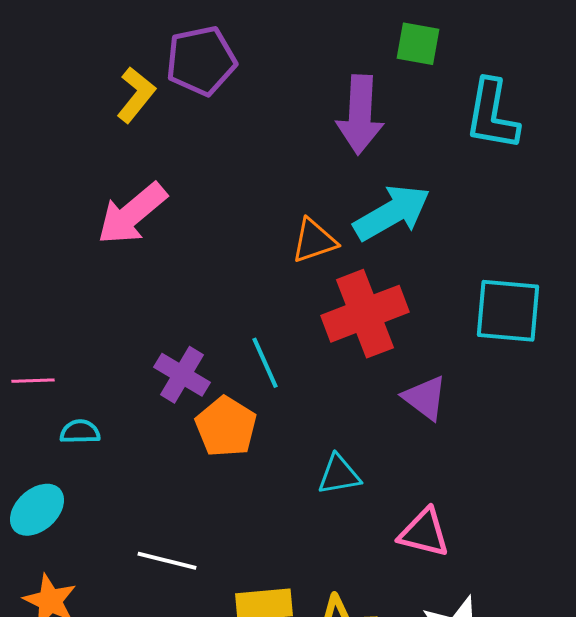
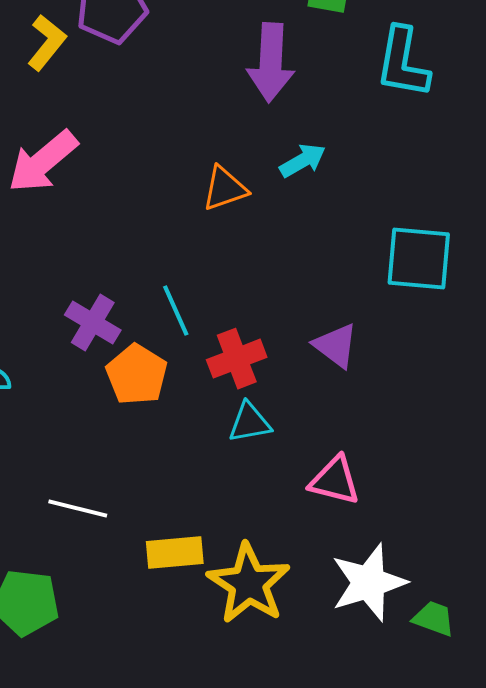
cyan arrow: (392, 213) -> (303, 161), size x0.6
red cross: (365, 314) -> (237, 359), moved, size x0.7

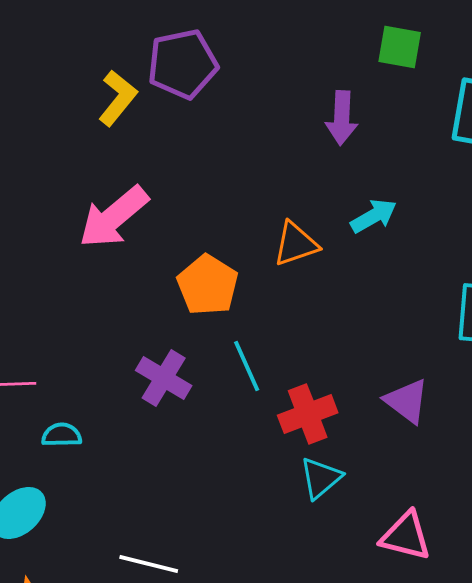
purple arrow: (271, 63) -> (342, 118), size x0.7
orange pentagon: (137, 375) -> (208, 285), moved
cyan triangle: (250, 423) -> (321, 478), turned -30

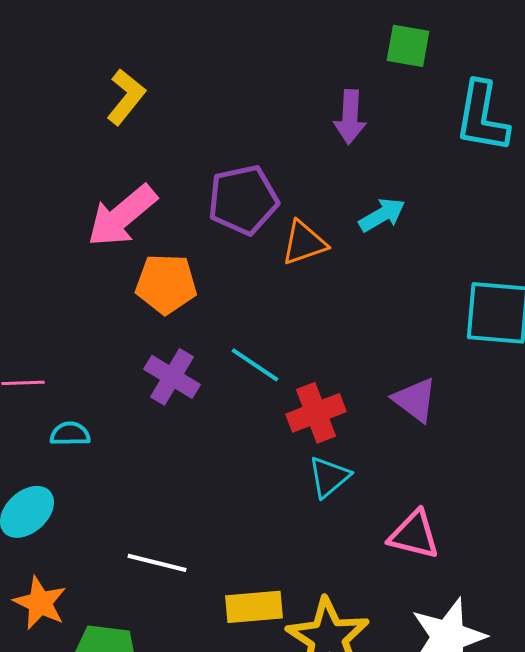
purple pentagon: (183, 64) -> (243, 200), moved
orange pentagon: (208, 285) -> (166, 284), moved, turned -30
cyan line: (247, 366) -> (255, 365), turned -32

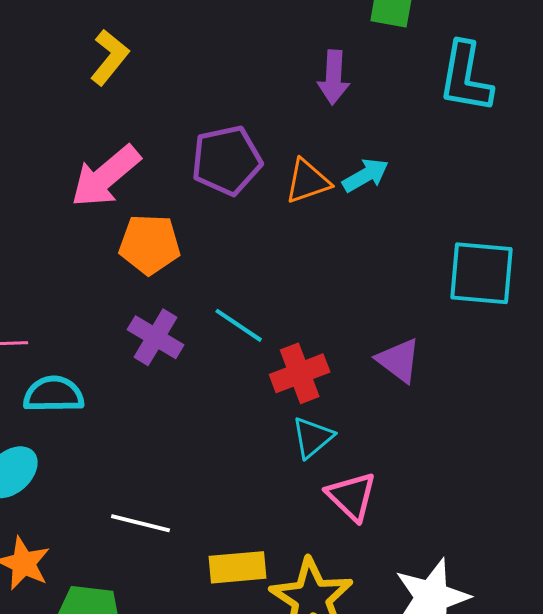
orange triangle: (304, 243) -> (308, 181), moved
cyan semicircle: (70, 434) -> (54, 394), size x1.5
pink triangle: (414, 535) -> (352, 496), moved, turned 30

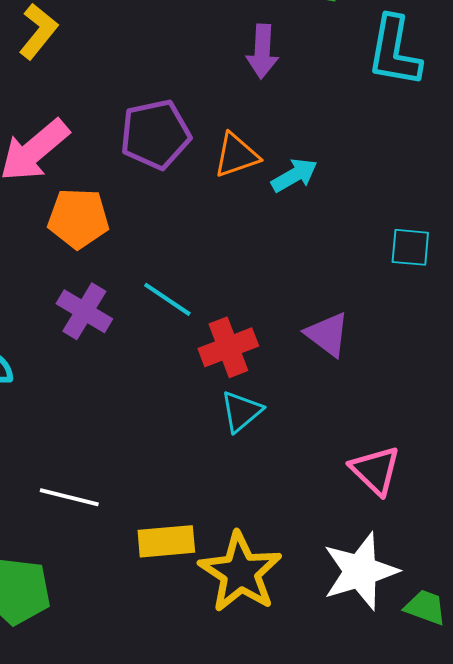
cyan arrow: (366, 175) -> (294, 175), moved
cyan square: (482, 273) -> (410, 247), size x0.6
pink triangle: (352, 496) -> (375, 470), moved

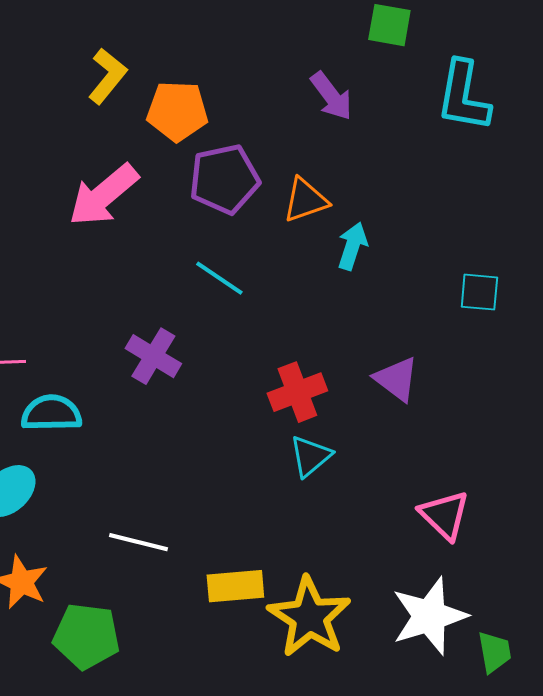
purple arrow: (262, 51) -> (331, 96), turned -40
cyan arrow: (294, 175) -> (352, 246), moved, turned -42
orange pentagon: (78, 218) -> (177, 111), moved
cyan line: (167, 299) -> (219, 278), moved
green trapezoid: (425, 607) -> (494, 652), turned 60

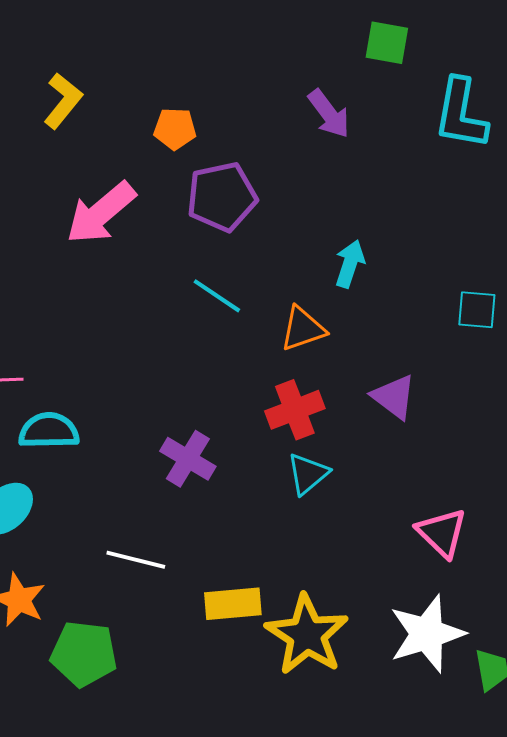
yellow L-shape: (107, 76) -> (63, 101), moved
orange pentagon: (177, 111) -> (175, 129), size x0.7
orange triangle: (305, 200) -> (303, 329), moved
purple cross: (153, 356) -> (188, 459), moved

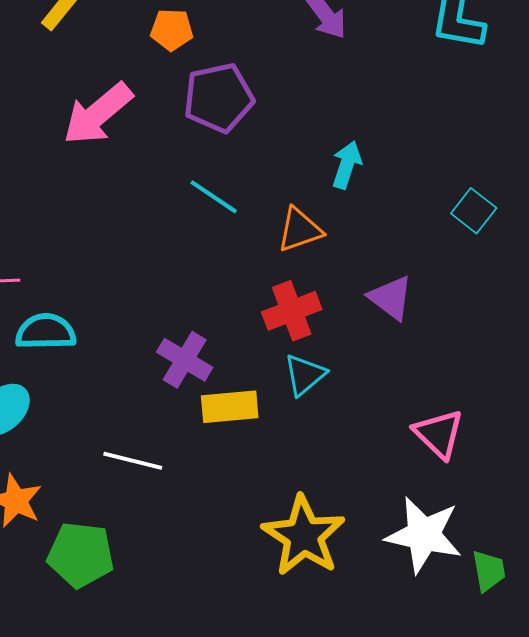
cyan square: (477, 310) -> (474, 211), turned 33
yellow rectangle: (233, 604) -> (230, 407), moved
white star: (427, 634) -> (424, 535), turned 30

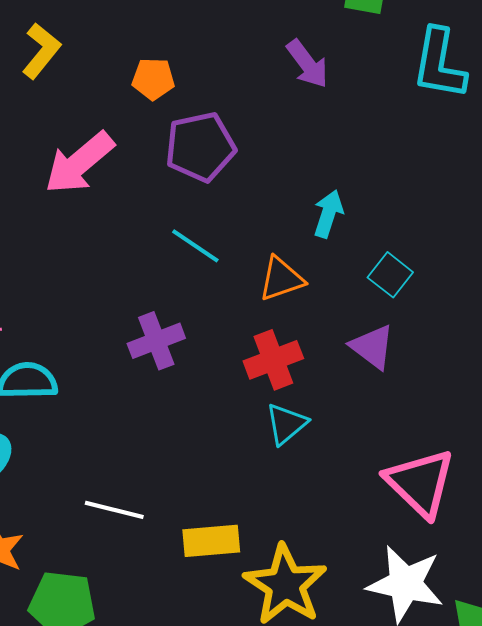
cyan square: (474, 211) -> (390, 275), moved
purple cross: (185, 360) -> (156, 341), moved, turned 38
yellow rectangle: (230, 407) -> (211, 541), moved
pink triangle: (439, 434) -> (420, 483), size x1.4

